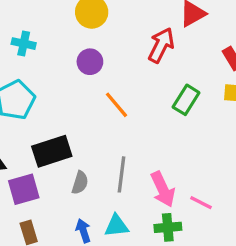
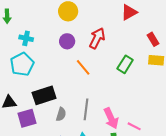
cyan cross: (24, 44) -> (26, 38), moved
red arrow: (161, 45) -> (97, 38), moved

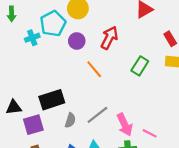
cyan cross: (26, 38) -> (32, 38), turned -32
cyan pentagon: (22, 64) -> (53, 24), moved
gray line: (86, 109) -> (97, 115), turned 45

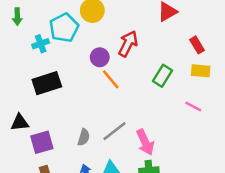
purple circle: (77, 41) -> (100, 57), moved
black rectangle: (52, 100) -> (47, 83), moved
pink line: (150, 133) -> (193, 107), moved

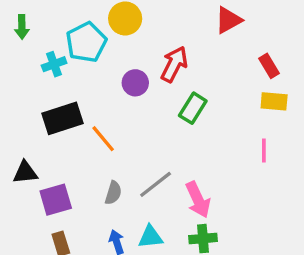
green rectangle: (162, 76) -> (193, 108), moved
orange line: (111, 79) -> (103, 139), moved
pink line: (193, 107) -> (264, 151), turned 63

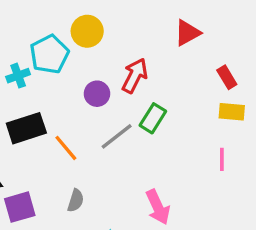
gray line: (156, 184) -> (117, 136), moved

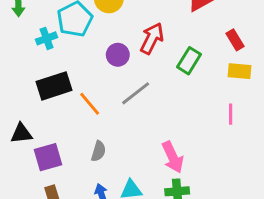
green rectangle: (153, 118) -> (189, 61), moved

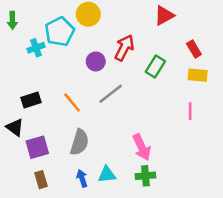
black rectangle: (54, 86) -> (31, 100), moved, size x0.7
black triangle: (21, 133) -> (15, 127), turned 42
gray semicircle: (98, 151) -> (80, 142), size x1.5

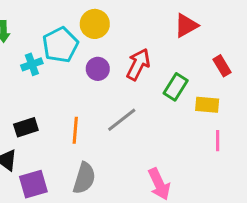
purple circle: (96, 61) -> (98, 69), moved
yellow rectangle: (198, 75) -> (207, 105), moved
orange line: (72, 102) -> (75, 130), turned 45

